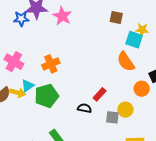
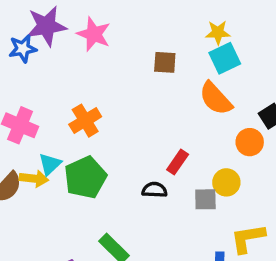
brown square: (116, 17) -> (165, 62), moved
yellow star: (142, 30) -> (218, 32), moved
cyan square: (134, 40) -> (225, 58), turned -36

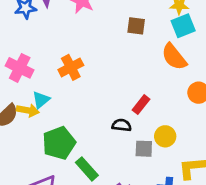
green pentagon: (85, 177) -> (59, 143), moved
yellow circle: (226, 182) -> (165, 136), moved
gray square: (205, 199) -> (144, 149), moved

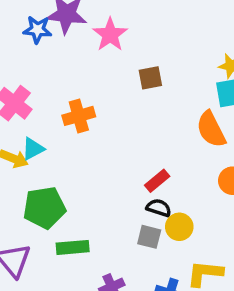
brown square: (136, 26) -> (150, 78), moved, turned -30
black semicircle: (122, 125) -> (159, 208), moved
green rectangle: (87, 169) -> (73, 247), turned -65

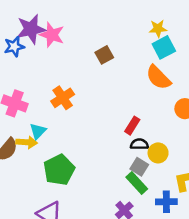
pink star: (110, 35) -> (52, 35), moved
gray square: (149, 237) -> (139, 167), turned 36
green rectangle: (73, 247) -> (137, 183), moved, turned 70

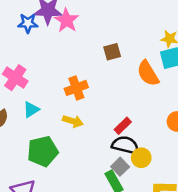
orange semicircle: (158, 77) -> (148, 73), moved
orange cross: (63, 98) -> (76, 88), moved
yellow arrow: (27, 142) -> (73, 121), moved
black semicircle: (139, 144) -> (125, 145), size x1.5

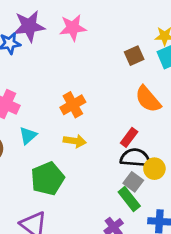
pink star: (67, 20) -> (73, 28), moved, turned -30
brown square: (112, 52) -> (134, 56), moved
orange semicircle: (148, 73) -> (148, 99), moved

